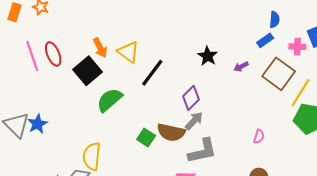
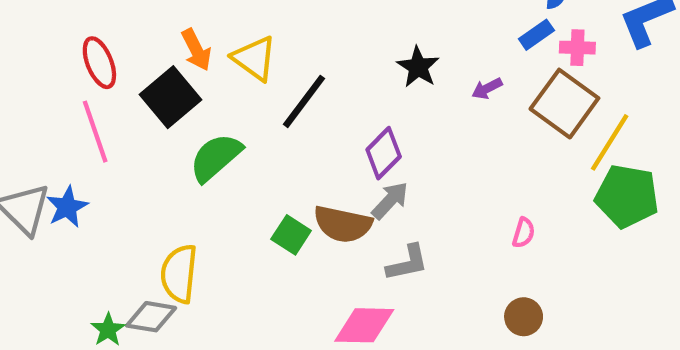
pink cross: (297, 47) -> (577, 48), moved
pink line: (32, 56) -> (95, 132), moved
gray L-shape: (202, 151) -> (407, 263), size x0.7

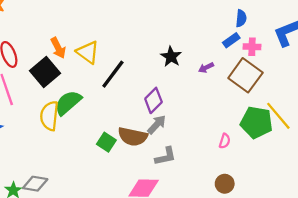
yellow line: (610, 142) -> (278, 116), moved, turned -72
green pentagon: (627, 196) -> (256, 122), moved
yellow semicircle: (179, 274) -> (49, 116), moved

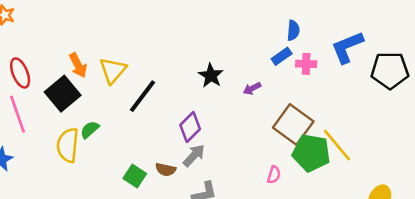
yellow triangle: (88, 52) -> (113, 70), turned 35
brown square: (245, 75) -> (293, 124), moved
green semicircle: (68, 103) -> (90, 130), size x0.6
brown semicircle: (133, 137) -> (166, 170), size x0.6

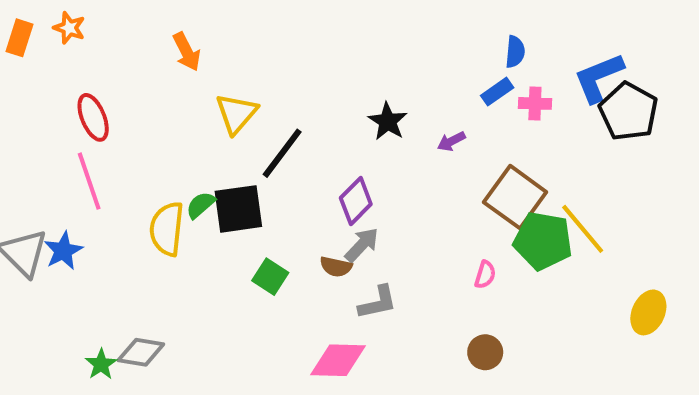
orange arrow: (78, 65) -> (187, 52), moved
black pentagon: (390, 70) -> (628, 111), moved, turned 30
black square: (63, 94) -> (238, 209), moved, turned 32
brown semicircle: (166, 170) -> (336, 267), moved

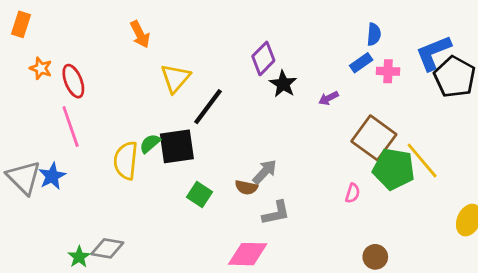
orange star: (69, 28) -> (41, 68), moved
purple diamond: (356, 201) -> (263, 58), moved
brown circle: (485, 352) -> (375, 257), moved

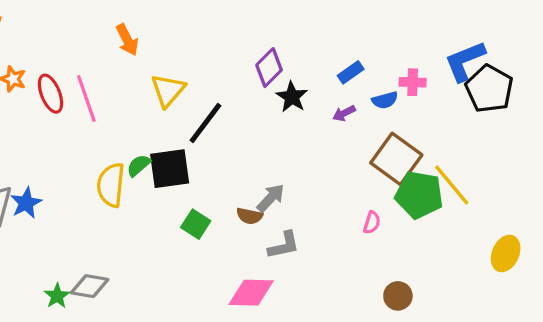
blue semicircle: (374, 34) -> (385, 100), moved, turned 70
blue rectangle: (361, 63) -> (351, 72), moved
pink line: (71, 126) -> (86, 99), moved

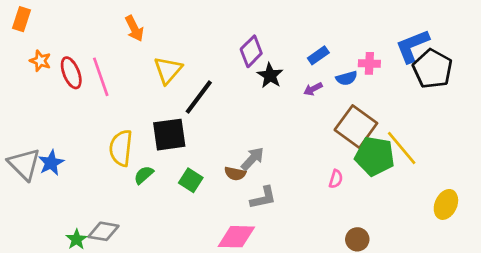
green semicircle: (139, 165) -> (144, 175), moved

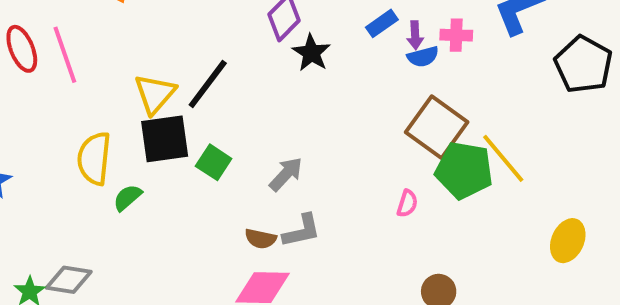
black pentagon: (433, 69) -> (583, 65), moved
yellow triangle: (168, 70) -> (155, 94), moved
purple arrow: (313, 89) -> (415, 35), moved, turned -66
brown semicircle: (235, 174) -> (261, 239), moved
green square: (191, 180) -> (214, 162), moved

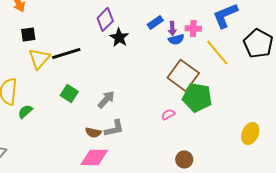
black line: (208, 84) -> (66, 53), turned 36
black square: (165, 139) -> (28, 34), moved, size x0.6
yellow line: (503, 158) -> (217, 52), moved
pink semicircle: (407, 203) -> (168, 114), turned -136

